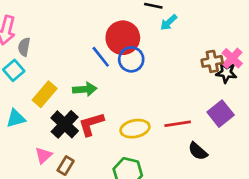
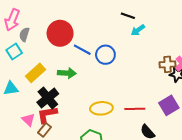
red circle: (123, 38) -> (60, 33), moved
blue line: (101, 57) -> (82, 50), turned -30
red L-shape: (91, 124) -> (47, 115), moved
pink triangle: (43, 155) -> (28, 120), turned -40

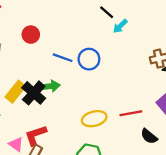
black line: (128, 16) -> (107, 12), turned 32
red circle: (60, 33) -> (31, 35), moved, size x0.6
black cross: (48, 98) -> (34, 93), moved

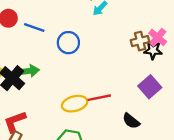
blue line: (63, 58) -> (34, 27), moved
red line: (131, 113) -> (99, 98), moved

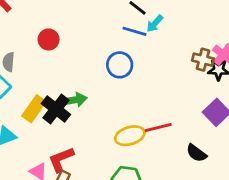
blue line: (34, 27) -> (135, 31), moved
brown cross: (140, 41) -> (203, 60), turned 30

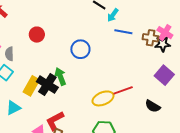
blue line: (135, 31) -> (123, 32), moved
blue circle: (120, 65) -> (80, 49), moved
green arrow: (75, 100) -> (60, 77), turned -96

